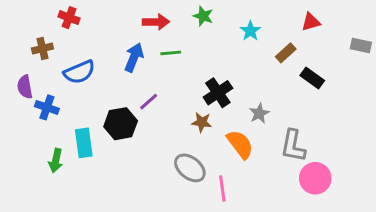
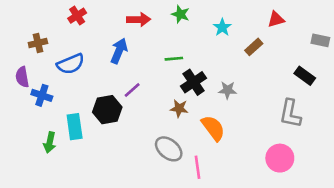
red cross: (69, 18) -> (77, 16), moved, turned 36
green line: (171, 53) -> (174, 59), moved
black rectangle: (312, 78) -> (305, 76), moved
gray star: (259, 113) -> (228, 90), moved, turned 30
gray L-shape: (293, 146) -> (290, 114), moved

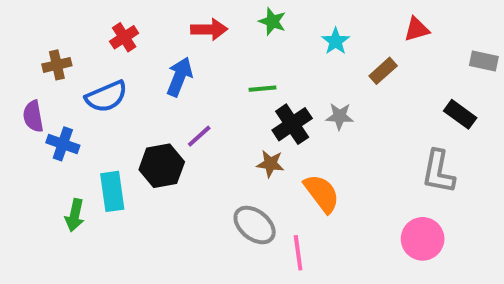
red cross: (77, 16) -> (124, 37), moved
gray star: (228, 90) -> (340, 116), moved

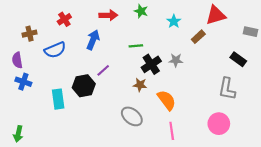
red triangle: (417, 29) -> (216, 15), size x1.5
blue cross: (63, 144) -> (23, 82), moved
green arrow: (75, 215) -> (18, 134), moved
pink line: (298, 253) -> (172, 131), moved

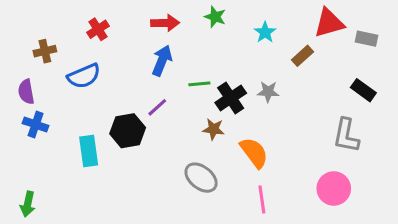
gray rectangle: (250, 32) -> (367, 39), moved
blue arrow: (93, 40) -> (162, 60), moved
green line: (136, 46) -> (199, 84), moved

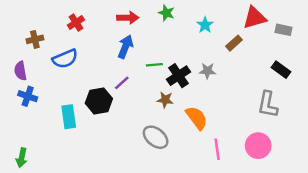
pink line: (262, 199) -> (217, 149), moved

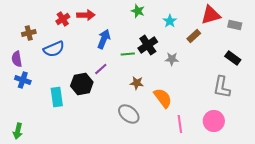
red arrow: (128, 18) -> (86, 15), moved
black cross: (178, 76) -> (148, 45), moved

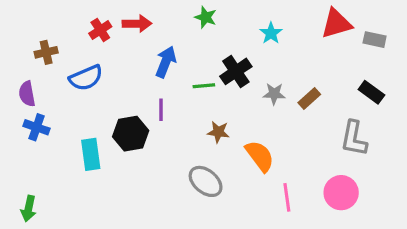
green star: (138, 11) -> (206, 17), moved
brown rectangle: (194, 36) -> (309, 99), moved
purple line: (101, 69) -> (161, 110), turned -48

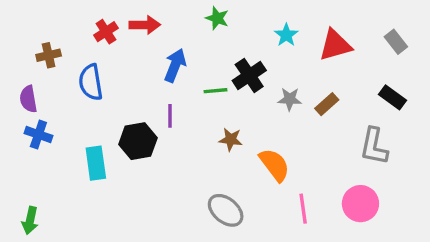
red triangle: (336, 24) -> (335, 45), moved
gray rectangle: (375, 40) -> (396, 42), turned 40
blue semicircle: (86, 78) -> (91, 82), turned 104
gray ellipse: (206, 181) -> (226, 210), moved

